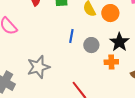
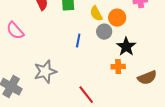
gray circle: (91, 45) -> (104, 32), moved

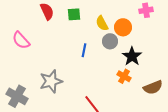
orange cross: (118, 67) -> (124, 76), turned 32

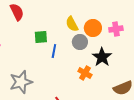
pink cross: (146, 10) -> (116, 29), moved
green square: (74, 14) -> (41, 37), moved
orange cross: (124, 76) -> (85, 73), moved

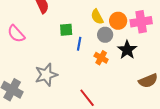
pink cross: (116, 29) -> (141, 22), size x1.5
orange cross: (85, 73) -> (101, 58), moved

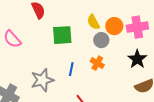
green square: (66, 30) -> (62, 35), size x1.5
blue line: (79, 44) -> (71, 69), moved
black star: (127, 50) -> (137, 59), moved

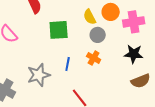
orange circle: (114, 26) -> (111, 12), moved
black star: (137, 59) -> (134, 54), turned -30

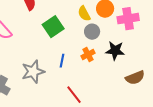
green square: (59, 30) -> (53, 27), turned -30
black star: (134, 54) -> (115, 51), moved
orange cross: (94, 58) -> (88, 55), turned 32

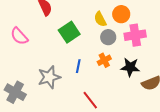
pink cross: (128, 19) -> (135, 35), moved
black star: (115, 51) -> (130, 67), moved

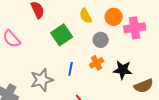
yellow semicircle: (100, 19) -> (86, 16), moved
pink cross: (135, 35) -> (135, 28), moved

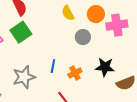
green square: (62, 35) -> (21, 32), moved
orange cross: (97, 63) -> (75, 73), moved

